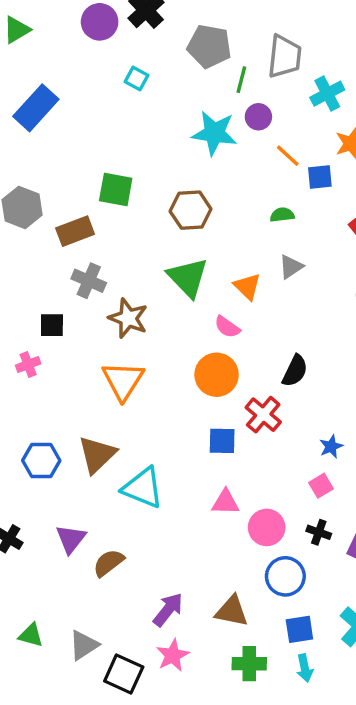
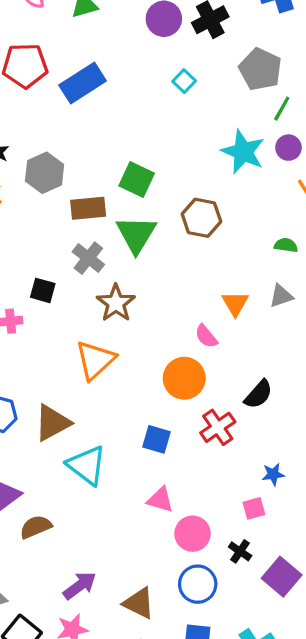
green triangle: (188, 277) -> (136, 234), moved
blue square: (222, 441) -> (156, 439), moved

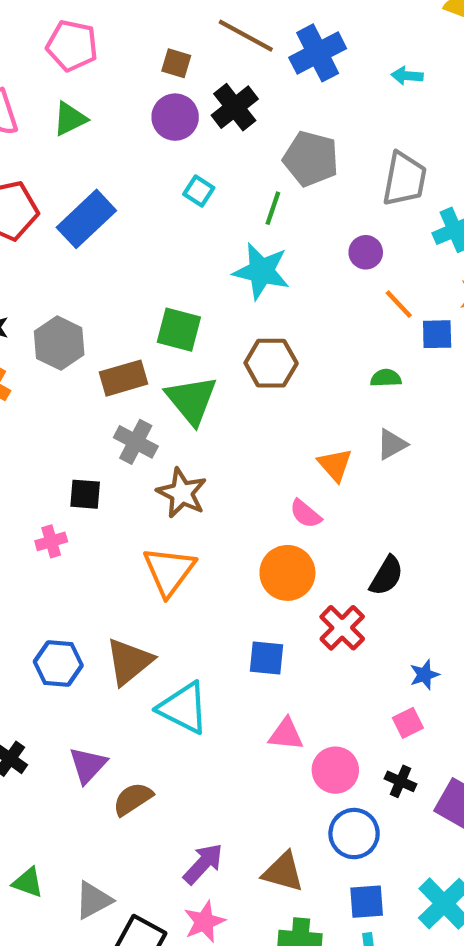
cyan square: (184, 81) -> (199, 191), moved
green line: (282, 109) -> (273, 208), moved
cyan star: (243, 152) -> (261, 271), moved

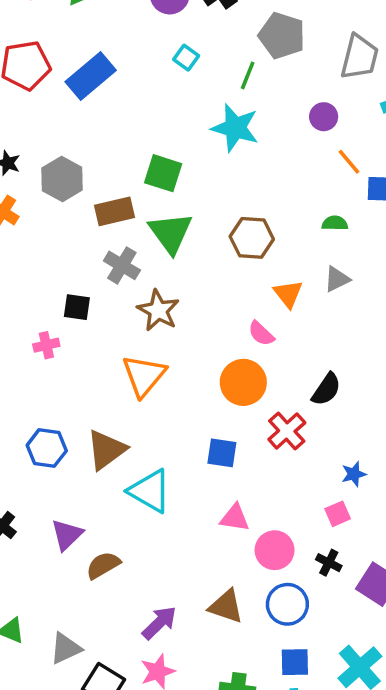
brown hexagon: (271, 363) -> (252, 238), moved
brown triangle: (283, 872) -> (226, 606), moved

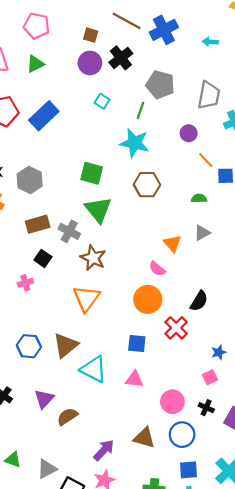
brown rectangle: (115, 211) -> (38, 224), moved
brown hexagon: (252, 238) -> (147, 185), moved
black square: (77, 307) -> (43, 258), turned 30
pink triangle: (235, 518) -> (134, 379), moved

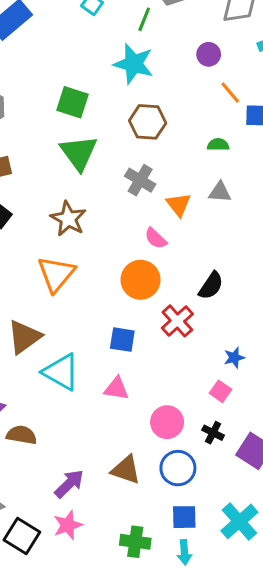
gray cross: (69, 231) -> (140, 180), moved
gray triangle: (202, 233) -> (220, 192), turned 30
pink square: (210, 377) -> (221, 391), turned -32
brown semicircle: (67, 416) -> (22, 435), turned 40

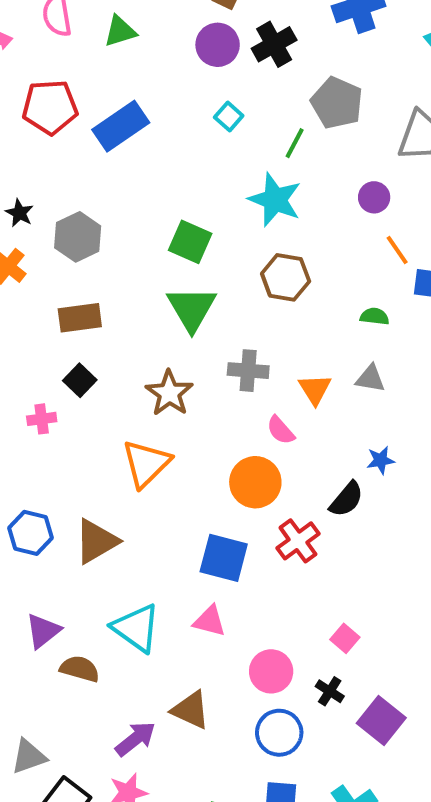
gray cross: (140, 180) -> (248, 371), moved, turned -32
blue square: (122, 340) -> (224, 558), size x1.4
blue star: (234, 358) -> (381, 460), moved
cyan triangle: (61, 372) -> (136, 628), moved
brown triangle: (126, 470) -> (191, 710), moved

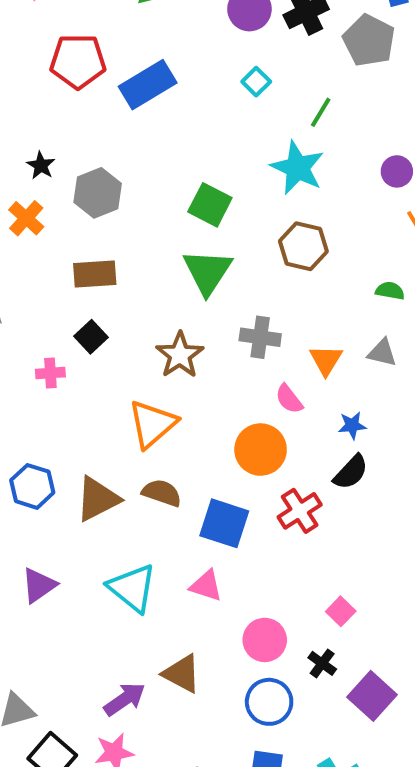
gray pentagon: (337, 103) -> (369, 40), moved
blue star: (381, 460) -> (352, 425), moved
brown semicircle: (80, 669) -> (162, 493), moved

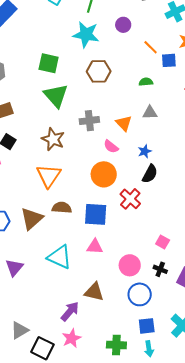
purple circle: (397, 171) -> (123, 25), moved

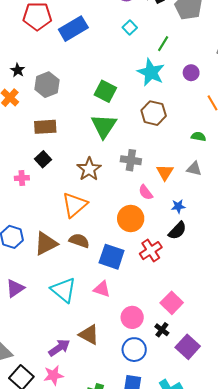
pink square: (163, 242) -> (172, 303), size x1.5

